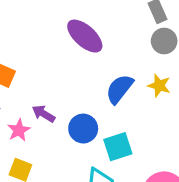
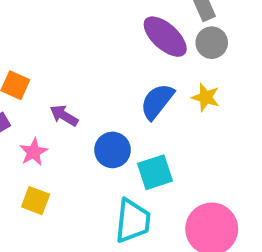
purple ellipse: (85, 36) -> (165, 37), moved
purple arrow: (44, 114) -> (64, 116), moved

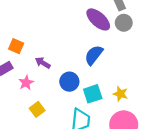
yellow star: (206, 97) -> (120, 94), moved
yellow square: (36, 201) -> (37, 109), moved, turned 32

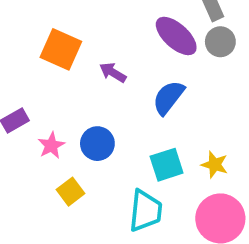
orange square: (16, 46) -> (61, 49), moved, size x1.5
purple arrow: (43, 63) -> (113, 72), moved
blue circle: (69, 82) -> (97, 144), moved

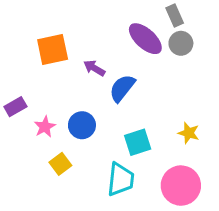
orange square: (61, 49) -> (53, 49), turned -36
blue semicircle: (168, 97) -> (122, 88), moved
yellow star: (215, 165) -> (189, 133), moved

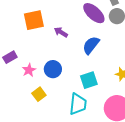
blue semicircle: (122, 88) -> (91, 45), moved

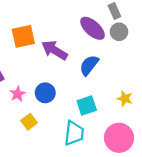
purple arrow: (61, 32) -> (54, 50), size x1.6

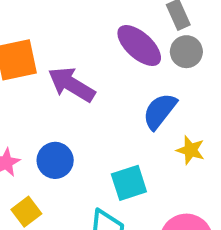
blue semicircle: (89, 65) -> (160, 111), moved
yellow star: (125, 99) -> (190, 150), moved

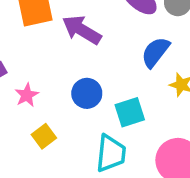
blue circle: (55, 160) -> (87, 93), moved

